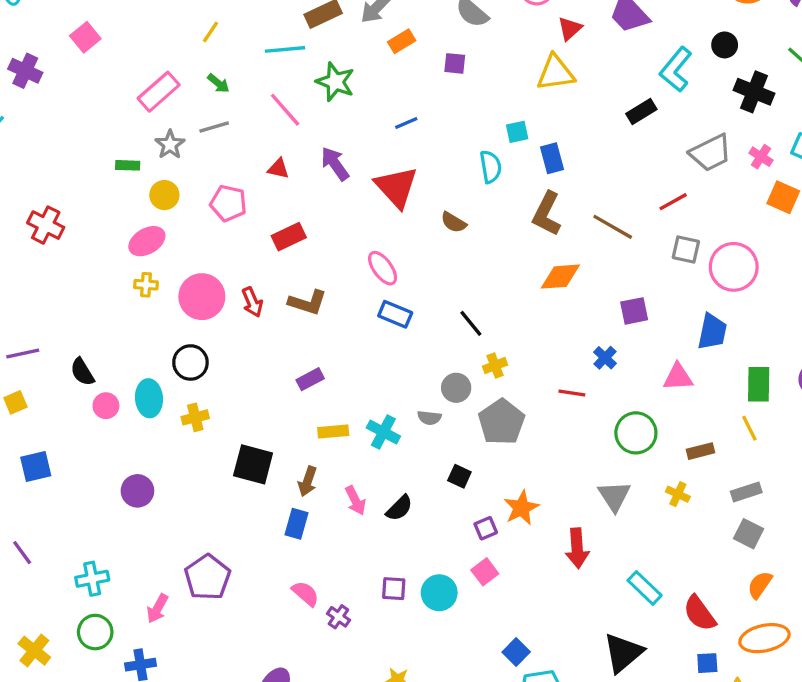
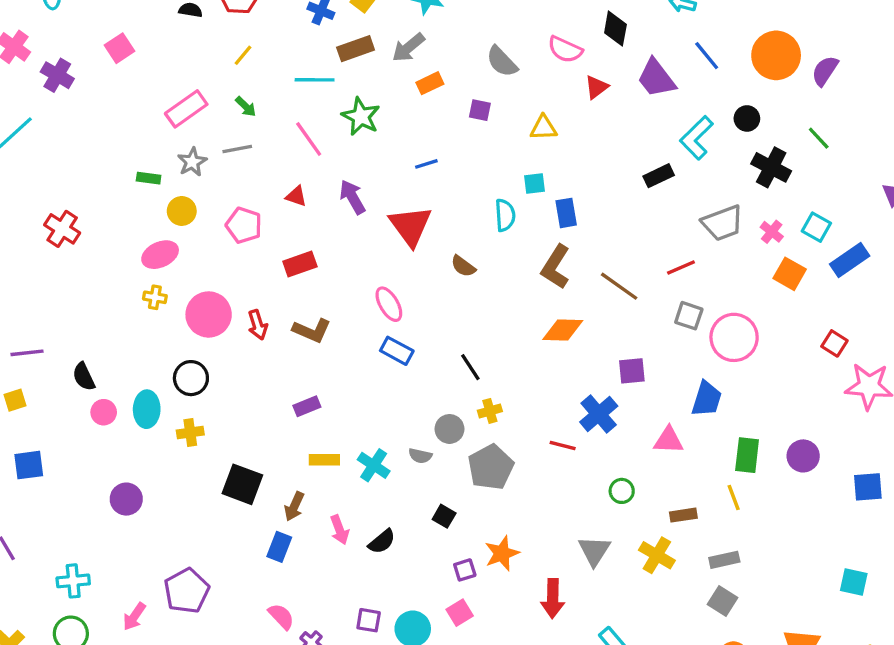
yellow triangle: (556, 73) -> (544, 128), moved, size x0.7
blue cross: (605, 358) -> (599, 414), size x1.6
green circle: (636, 433) -> (622, 491), size x0.6
yellow cross: (678, 494) -> (657, 555), size x1.5

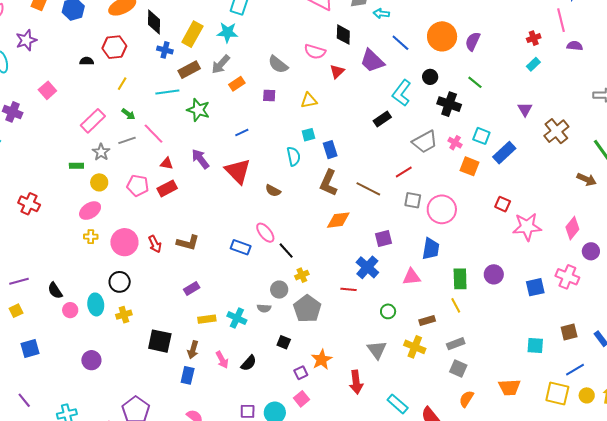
pink line: (309, 139) -> (153, 134), moved
red rectangle: (300, 264) -> (167, 188), moved
pink ellipse: (389, 304) -> (265, 233), moved

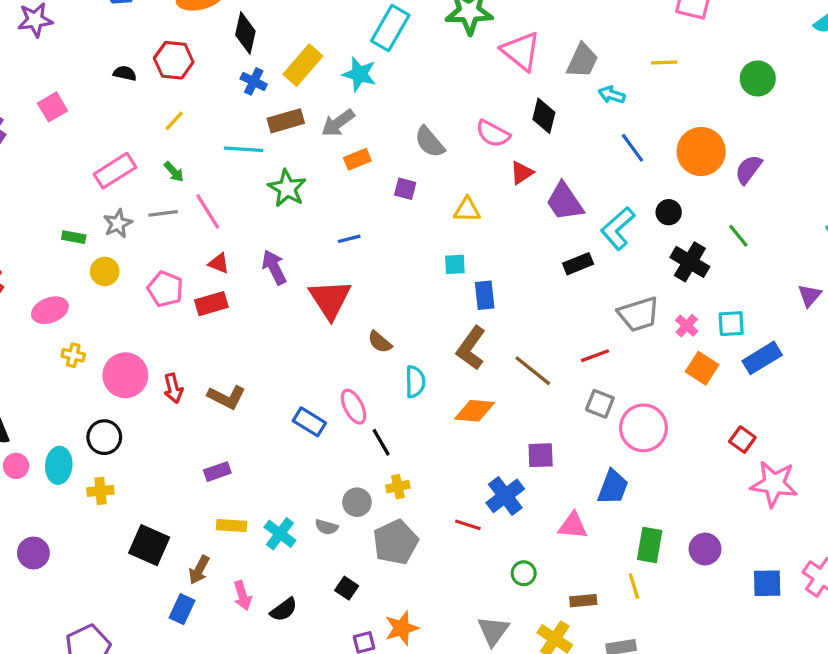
purple trapezoid: (372, 61) -> (565, 202), moved
cyan square: (481, 136) -> (731, 324), turned -36
cyan semicircle: (294, 156) -> (415, 382), moved
pink ellipse: (90, 211) -> (50, 310), moved

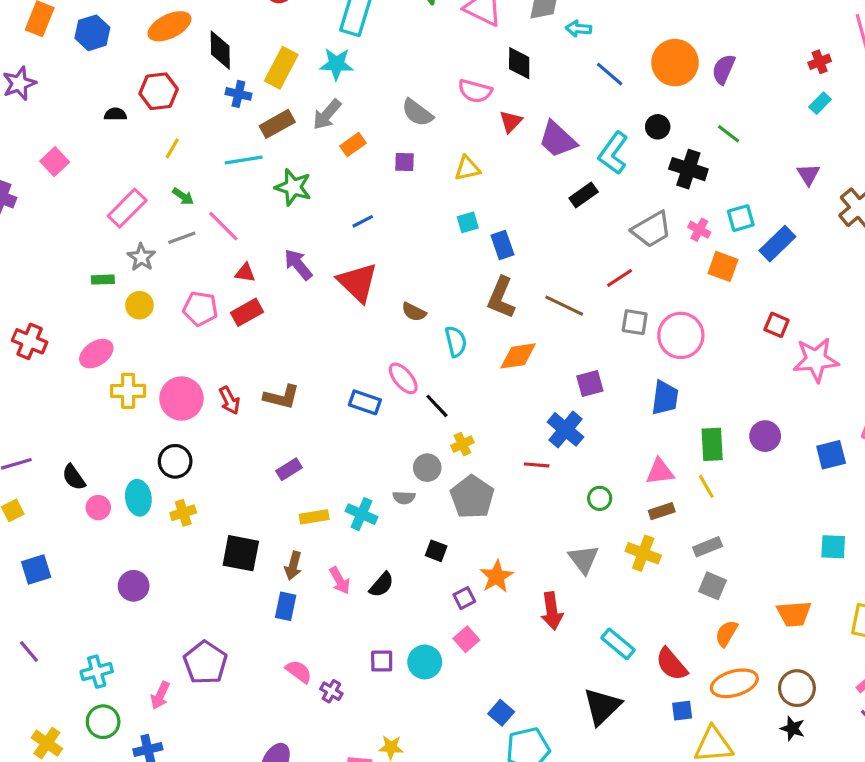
yellow cross: (73, 355) -> (128, 391), size x1.5
pink triangle: (573, 526) -> (660, 472), moved

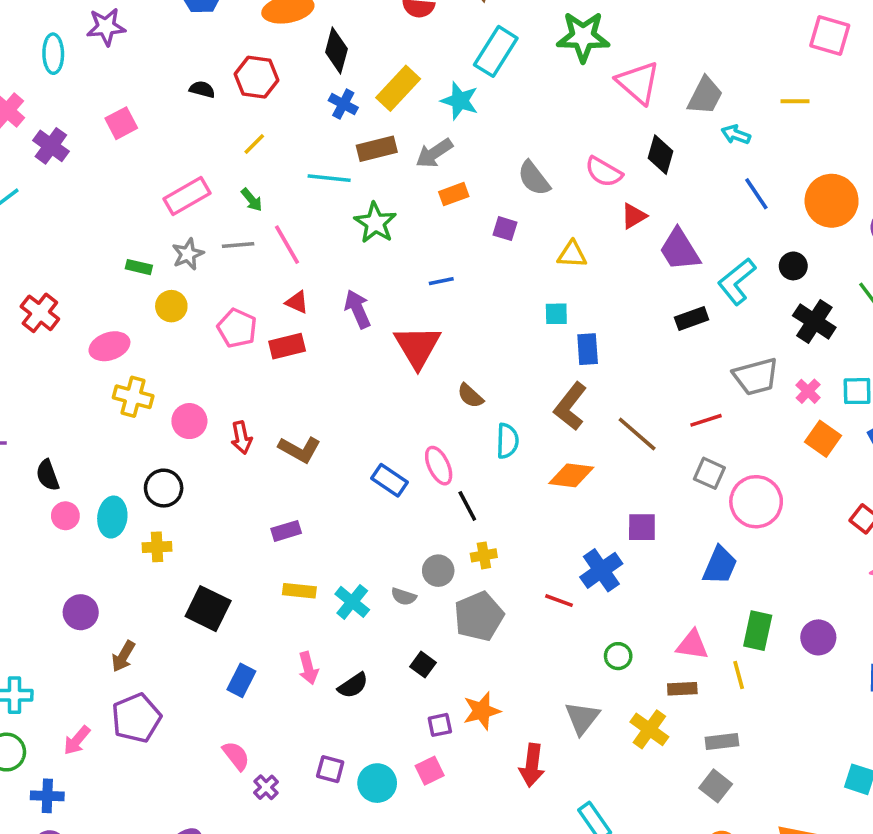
pink circle: (181, 398) -> (189, 421), size x0.7
brown arrow: (293, 566) -> (123, 656), moved

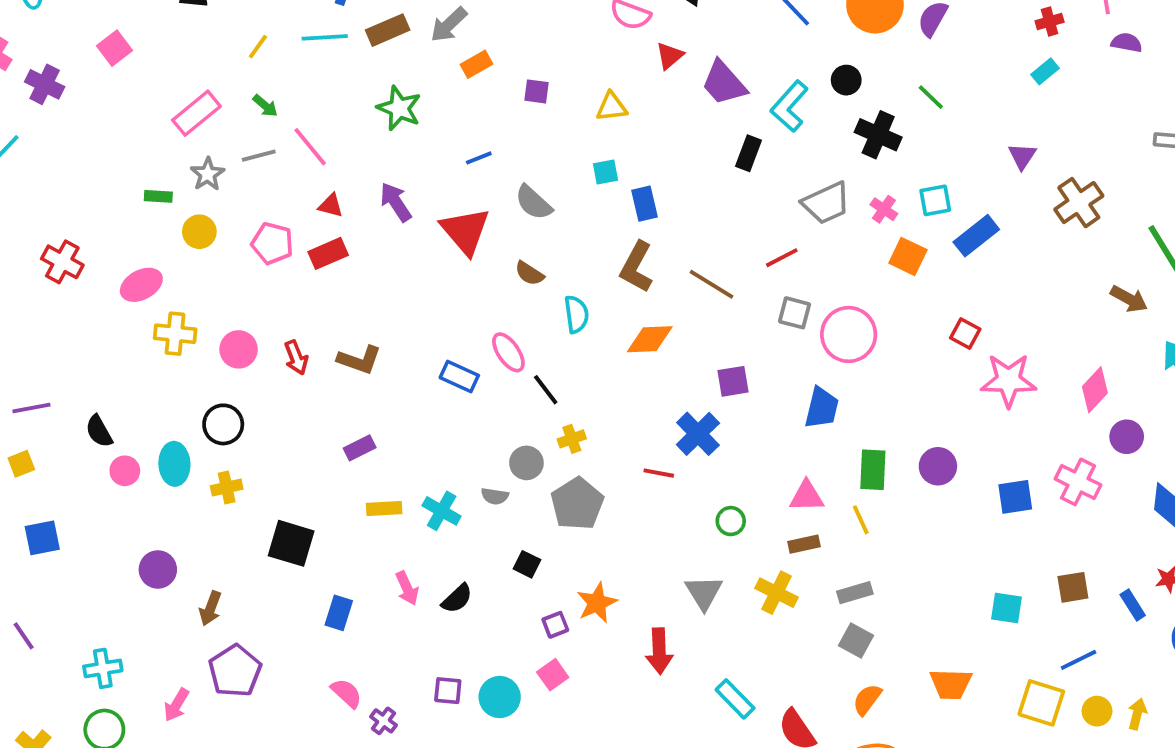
cyan line: (329, 178) -> (325, 37), moved
gray semicircle: (534, 178) -> (533, 202), moved
black rectangle: (692, 319) -> (748, 153), turned -40

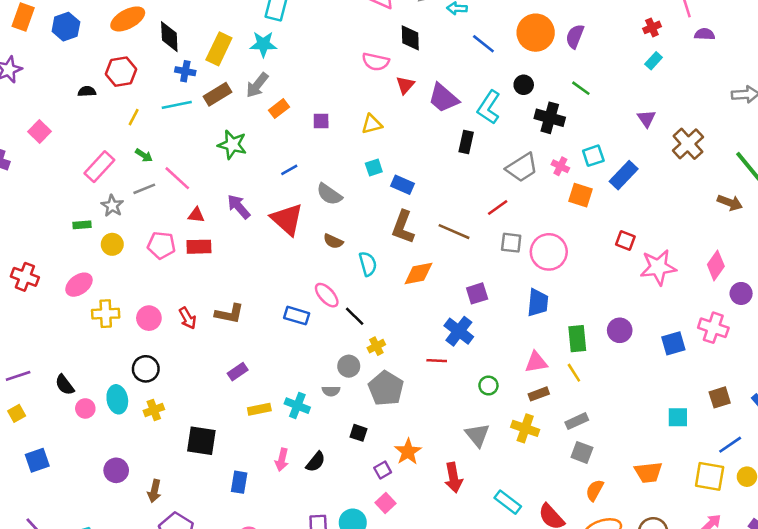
blue rectangle: (644, 204) -> (402, 185), turned -45
red rectangle: (328, 253) -> (199, 247), turned 30
pink arrow: (407, 588) -> (282, 460), turned 45

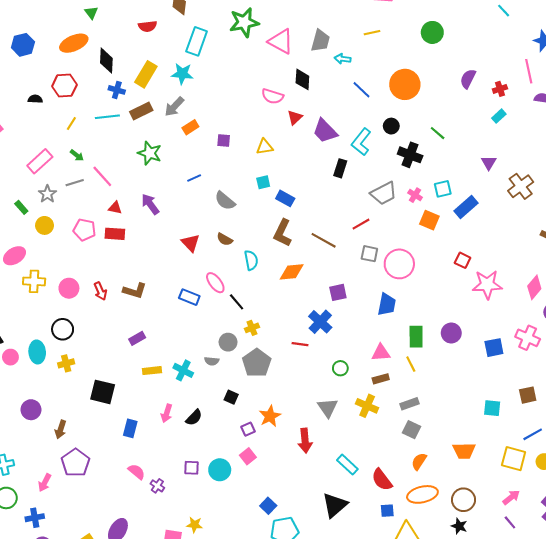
purple semicircle: (575, 36) -> (468, 79), moved
red triangle: (287, 219) -> (191, 243), moved, size x0.7
green rectangle: (82, 225) -> (21, 207), turned 48

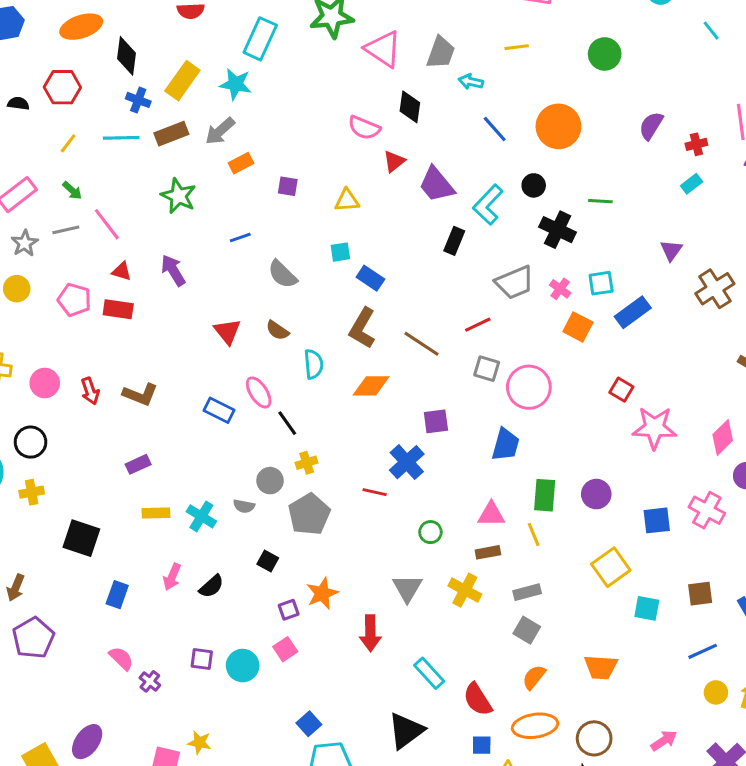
green line: (438, 133) -> (600, 201), turned -42
yellow square: (514, 459) -> (611, 567), moved, turned 35

